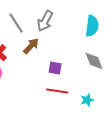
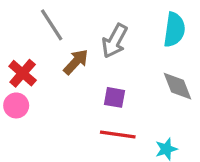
gray arrow: (45, 21) -> (115, 41), moved

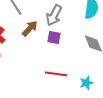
purple square: (115, 97) -> (54, 38), moved

